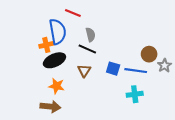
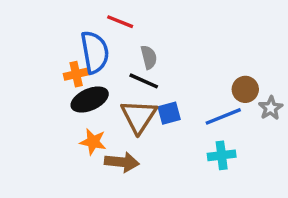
blue square: (113, 69) -> (169, 113), moved, turned -32
brown triangle: (84, 71) -> (139, 116), size x1.6
blue line: (136, 71) -> (223, 116), turned -30
brown arrow: (50, 107) -> (122, 162), moved

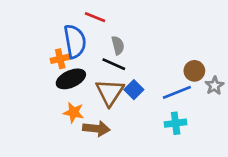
blue square: (169, 113) -> (134, 90), turned -30

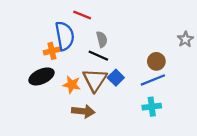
brown circle: (194, 71) -> (156, 61), moved
black ellipse: (71, 79) -> (41, 76), moved
gray star: (214, 86) -> (185, 39), moved
orange star: (74, 112) -> (72, 85), moved

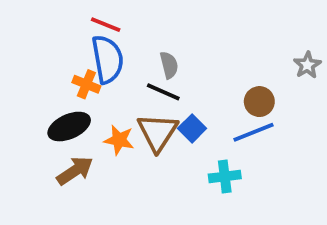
red line: (82, 15) -> (106, 25), moved
orange cross: (52, 51) -> (86, 84), turned 35
cyan cross: (152, 107) -> (225, 176), moved
brown arrow: (83, 111) -> (75, 171), moved, turned -40

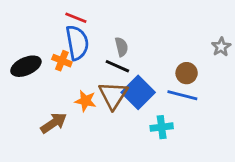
black ellipse: (69, 127) -> (26, 66), moved
blue square: (192, 128) -> (138, 92), size x1.6
blue line: (254, 132) -> (182, 95), turned 36

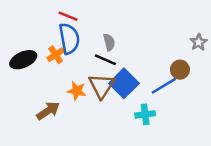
orange cross: (62, 61) -> (56, 55), turned 35
brown circle: (187, 73) -> (180, 70), moved
blue line: (182, 95) -> (164, 86), turned -45

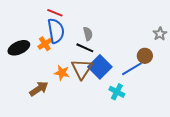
cyan cross: (145, 114) -> (117, 92), turned 35

